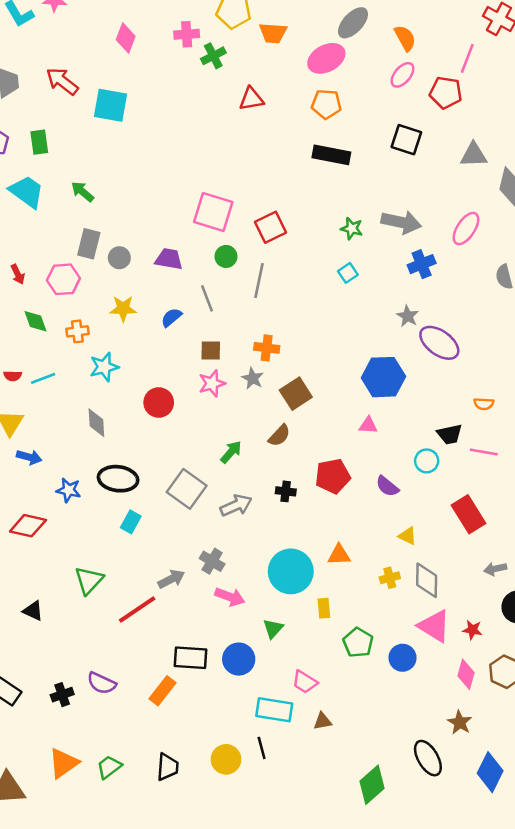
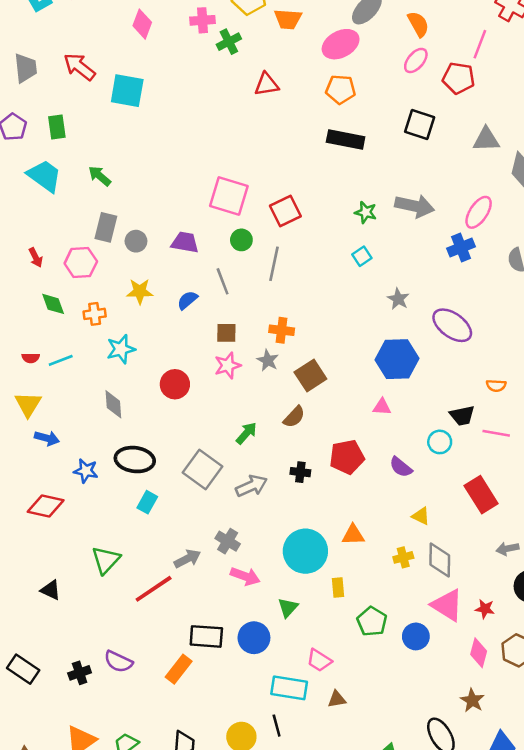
blue cross: (422, 264) -> (461, 247), moved
gray star: (408, 316) -> (398, 299), moved

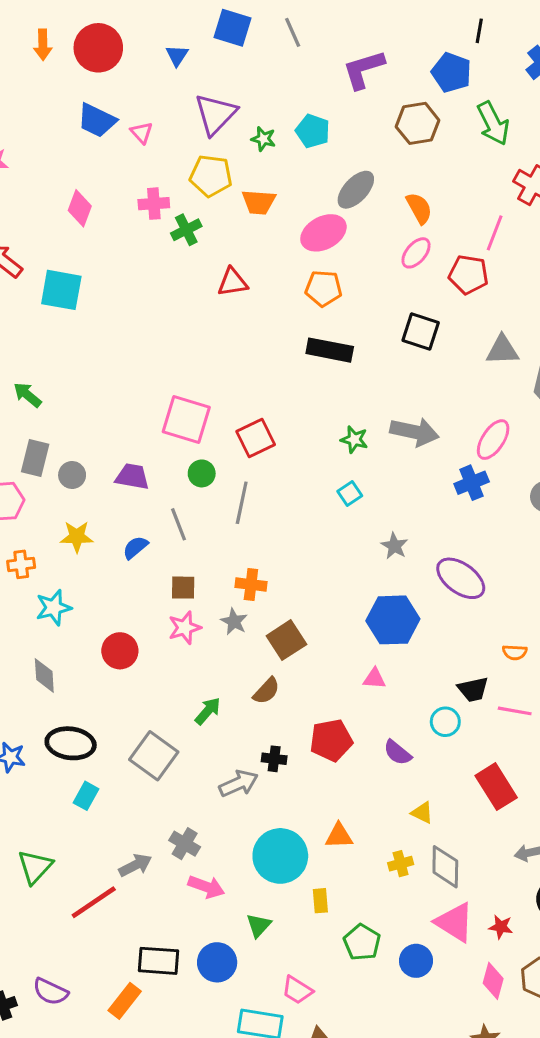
gray arrow: (251, 486) -> (239, 783), moved

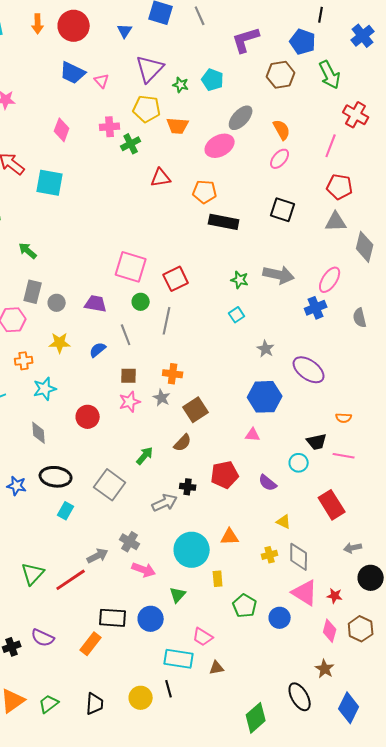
red pentagon: (468, 275) -> (340, 187), moved
orange pentagon: (323, 288) -> (205, 192), moved
green triangle: (35, 867) -> (33, 574), moved

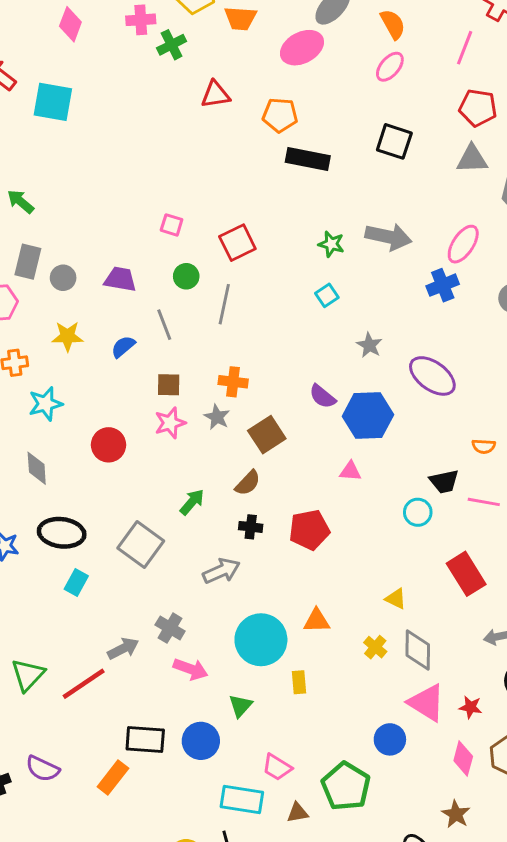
pink square: (131, 267) -> (172, 225), size x0.5
purple semicircle: (268, 483) -> (322, 396), moved
black cross: (188, 487) -> (251, 527), moved
yellow cross: (270, 555) -> (375, 647), turned -35
green pentagon: (245, 606) -> (346, 786), moved, size x1.4

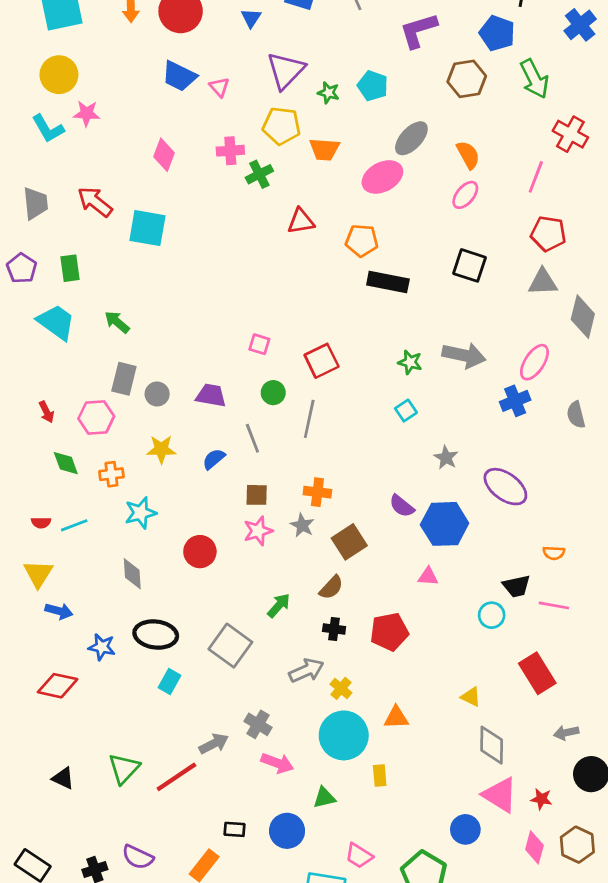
yellow cross: (375, 647) -> (341, 688), moved
green triangle: (240, 706) -> (324, 798), turned 35
black rectangle: (145, 739) -> (234, 829), size x0.6

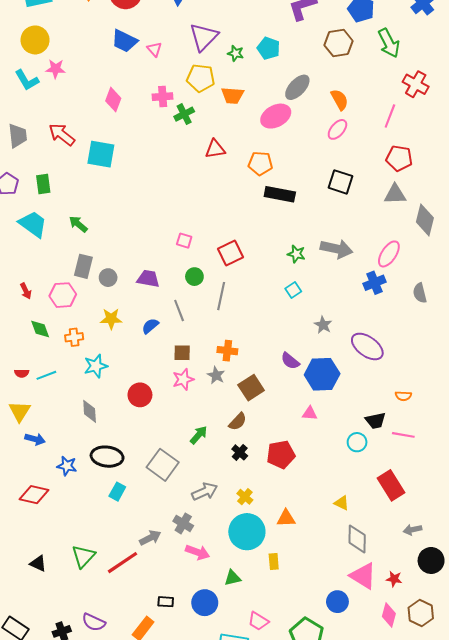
black cross: (334, 629) -> (240, 452), turned 35
gray arrow: (306, 670) -> (205, 492), moved

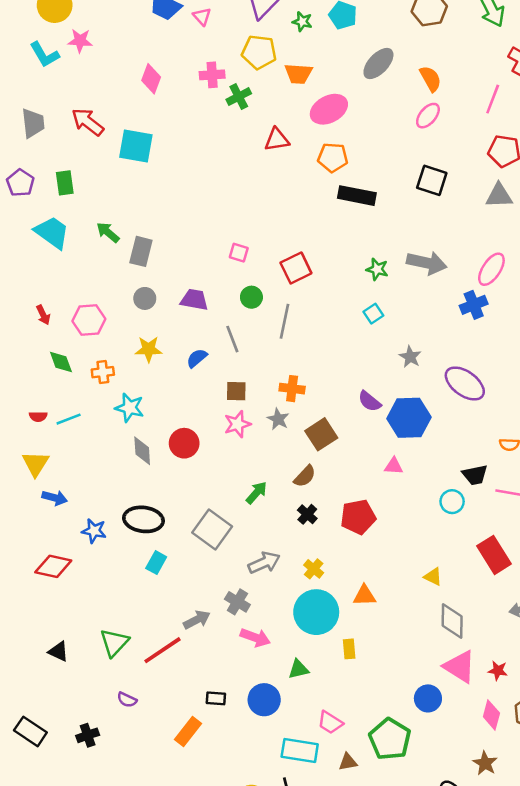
pink ellipse: (276, 116) -> (329, 109), moved
gray rectangle: (83, 266) -> (141, 251), moved
cyan star: (96, 366) -> (130, 408), turned 30
gray diamond: (90, 411) -> (142, 451), moved
purple semicircle: (94, 622) -> (127, 700), moved, size x0.7

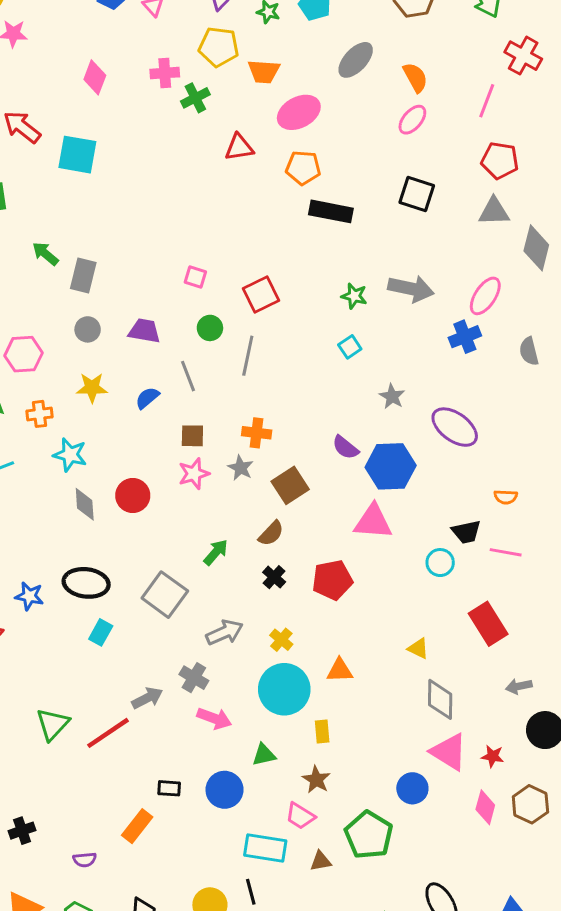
pink triangle: (394, 466) -> (373, 522), size x1.8
purple semicircle: (127, 700) -> (85, 860), moved, turned -30
brown star: (485, 763) -> (316, 780), moved

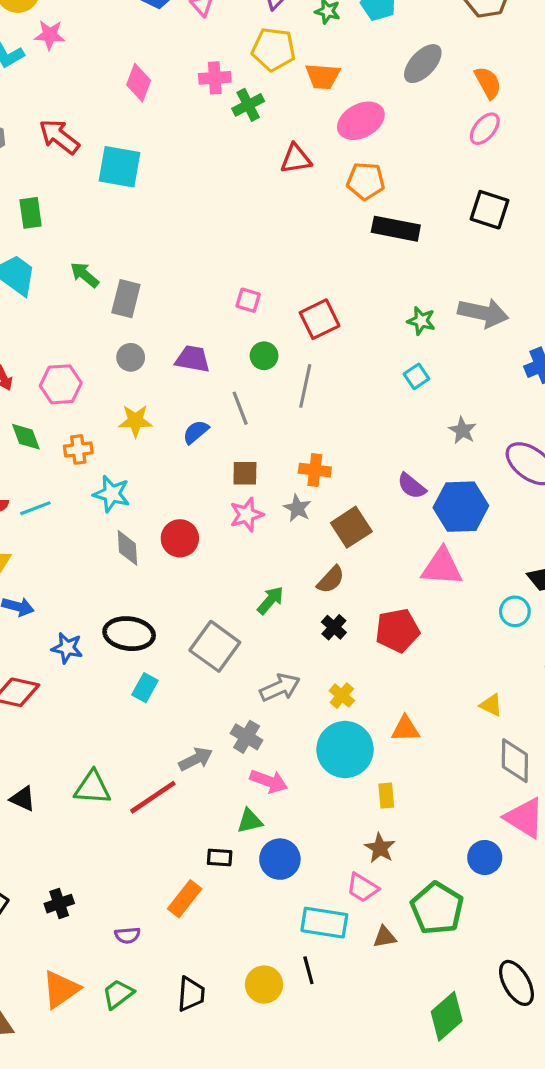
green triangle: (53, 724) -> (93, 788), turned 51
green triangle: (264, 755) -> (250, 821), moved

